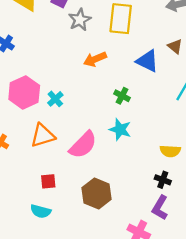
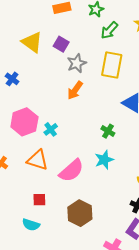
orange arrow: (95, 59) -> (75, 90), moved, turned -36
cyan star: (120, 129) -> (104, 160), turned 30
orange triangle: (43, 136) -> (38, 160), turned 30

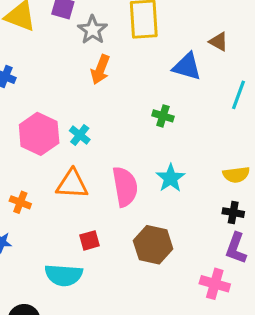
cyan star: (104, 160) -> (170, 178), moved
pink semicircle: (71, 171) -> (125, 187), turned -44
cyan semicircle: (31, 225) -> (64, 275), moved, size x1.4

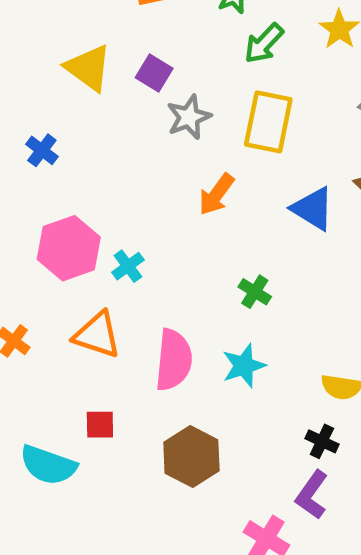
orange arrow: (100, 69) -> (216, 194), moved
green cross: (163, 116) -> (255, 292), moved

